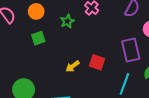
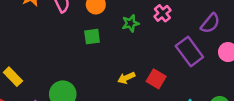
purple rectangle: (131, 50) -> (189, 52), moved, turned -35

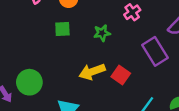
green star: (130, 23) -> (102, 33), moved
yellow arrow: (126, 78) -> (92, 72), size x1.5

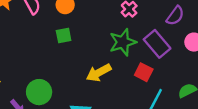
green star: (102, 33) -> (123, 42), moved, size x1.6
red square: (121, 75) -> (144, 72), moved

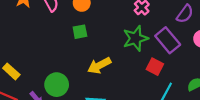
yellow arrow: (99, 73) -> (99, 65), moved

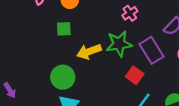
yellow arrow: (99, 65) -> (89, 52), moved
green circle: (57, 85) -> (63, 77), moved

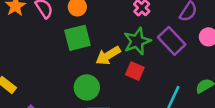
green square: (64, 29) -> (77, 38), size x1.6
red square: (135, 75) -> (135, 71), moved

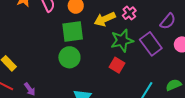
yellow arrow: (108, 56) -> (105, 19), moved
green circle: (87, 87) -> (69, 57), moved

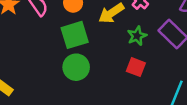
green star: (122, 41) -> (137, 36), size x0.7

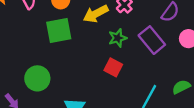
green circle: (76, 67) -> (37, 78), moved

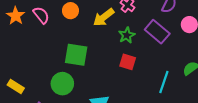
green square: (59, 31) -> (76, 55), moved, turned 30

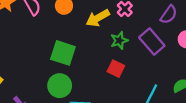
green circle: (62, 84) -> (60, 86), moved

